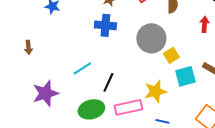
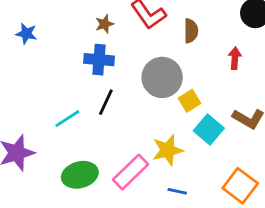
cyan square: (185, 76) -> (209, 130), turned -35
black line: (108, 82) -> (106, 102), moved
pink rectangle: (128, 107) -> (131, 172), turned -32

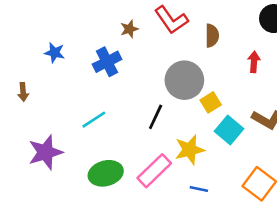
blue star: (26, 34) -> (55, 53), moved
blue cross: (99, 60) -> (107, 62), moved, turned -32
black line: (106, 102) -> (156, 117), moved

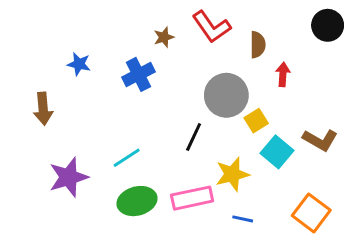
red arrow: (254, 62) -> (283, 74), moved
brown arrow: (23, 92) -> (43, 109), size x1.5
cyan line: (94, 120) -> (127, 158), moved
pink rectangle: (154, 171) -> (192, 198), turned 32

